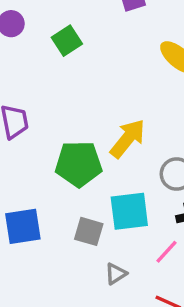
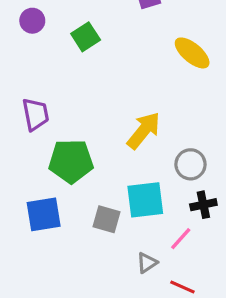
green pentagon: (79, 164) -> (71, 161), moved
gray triangle: (116, 274) -> (147, 263), moved

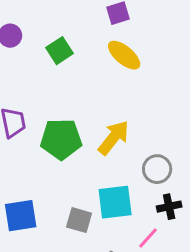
yellow ellipse: (192, 53) -> (124, 55), moved
green pentagon: (71, 161) -> (61, 139), moved

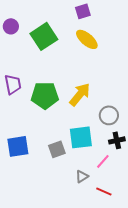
green square: (60, 51) -> (44, 36), size x1.5
gray square: (79, 220) -> (57, 149), turned -36

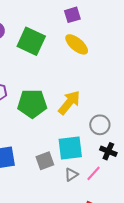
green square: (44, 36) -> (31, 41), turned -32
black cross: (117, 140) -> (108, 151), turned 35
gray triangle: (82, 176) -> (71, 174), moved

